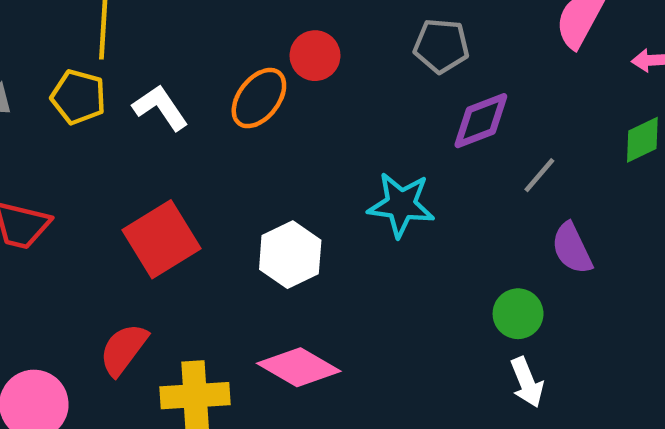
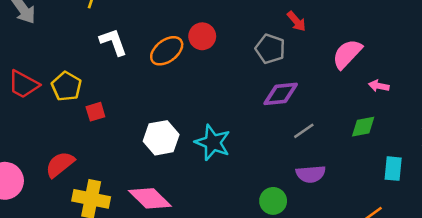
yellow pentagon: (78, 97) -> (66, 86), moved
cyan star: (401, 205) -> (213, 143), moved
red square: (161, 239) -> (95, 112), size x0.5
purple semicircle: (572, 248) -> (311, 174), turned -84

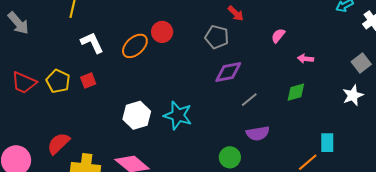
pink semicircle: (347, 54) -> (278, 36), size x0.6
red square: (95, 112) -> (88, 81), moved
cyan rectangle: (393, 169) -> (327, 143), moved

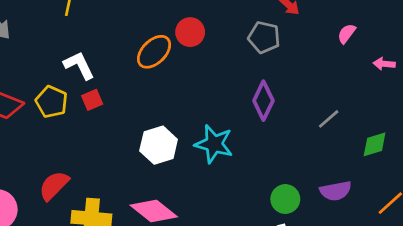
white L-shape: (92, 43) -> (79, 65), moved
purple diamond: (228, 72) -> (263, 101), moved, turned -52
green diamond: (296, 92) -> (375, 144), moved
gray line: (249, 100) -> (329, 119), moved
purple semicircle: (258, 133) -> (336, 191), moved

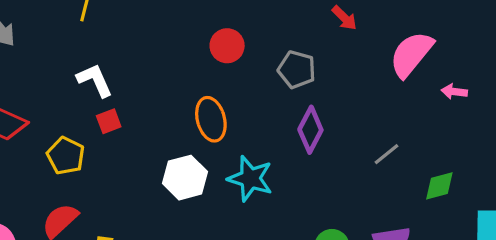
pink semicircle: (347, 34) -> (411, 54), size x2.0
gray pentagon: (264, 37) -> (297, 69), moved
orange ellipse: (154, 52) -> (211, 119), moved, turned -63
yellow pentagon: (52, 102) -> (66, 156), moved

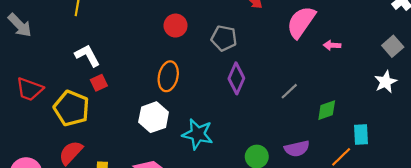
orange ellipse: (211, 119) -> (168, 76), turned 32
yellow pentagon: (66, 156) -> (71, 108), size x1.4
cyan star: (250, 179) -> (198, 134), moved

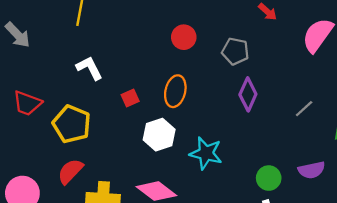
red square: (99, 83) -> (130, 98), moved

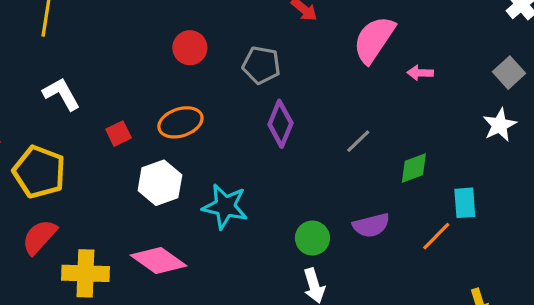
orange ellipse: (175, 91) -> (180, 122), turned 60

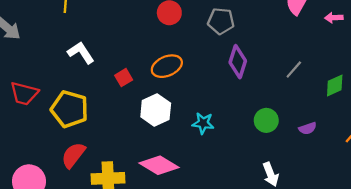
cyan star: (225, 206) -> (203, 123), size x0.7
purple semicircle: (371, 225) -> (308, 128), size x0.7
green circle: (312, 238) -> (266, 120), moved

